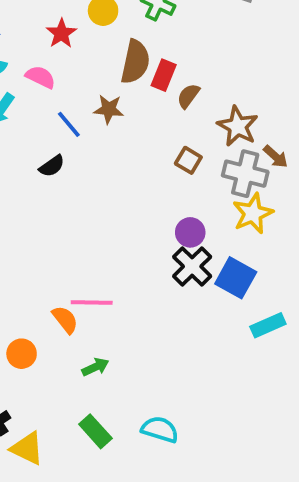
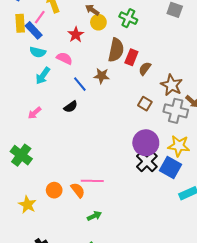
yellow star: (253, 213) -> (179, 146), moved, turned 30
purple circle: (190, 232) -> (146, 143), size x1.6
orange circle: (22, 354) -> (54, 190), moved

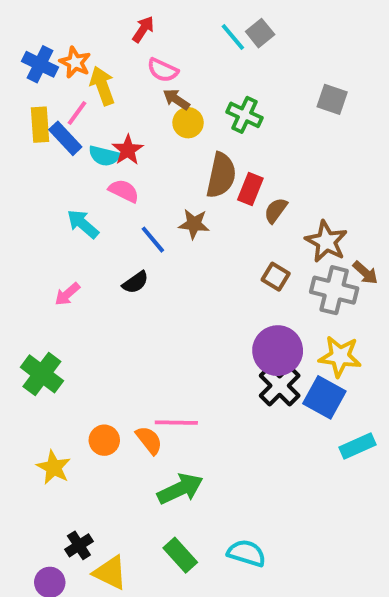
red star: (76, 35) -> (128, 150), moved
cyan semicircle: (38, 52) -> (104, 156), moved
cyan arrow: (43, 76) -> (83, 224), turned 96
green arrow: (94, 216) -> (180, 489), size x1.6

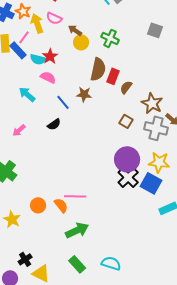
pink semicircle: (163, 70) -> (54, 18), moved

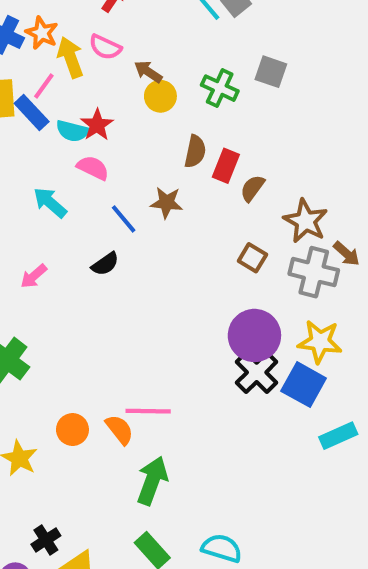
gray square: (155, 30) -> (271, 72), moved
brown semicircle: (98, 69) -> (195, 151), size x0.7
green arrow: (77, 230) -> (152, 481), turned -45

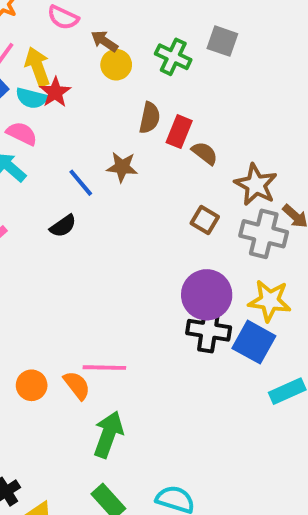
yellow arrow: (70, 57) -> (37, 67), moved
pink semicircle: (93, 168) -> (22, 134), moved
brown semicircle: (252, 188) -> (205, 153), turned 92
black cross: (257, 372) -> (209, 330), turned -36

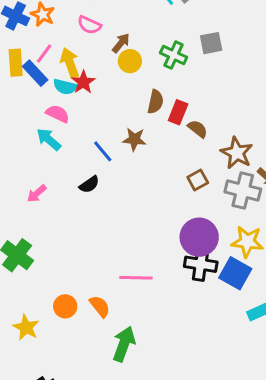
brown arrow: (104, 41) -> (121, 43), turned 95
gray square: (222, 41) -> (211, 43), turned -30
brown square: (205, 220) -> (198, 180), turned 30
pink line: (104, 368) -> (136, 278), moved

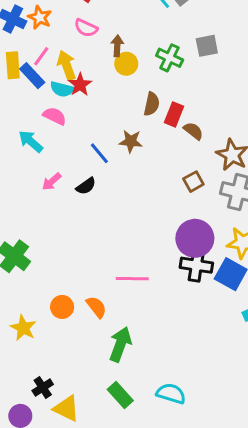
brown arrow: (121, 43) -> (117, 46), turned -36
cyan arrow: (49, 139) -> (31, 141), moved
pink arrow: (37, 194) -> (52, 182), moved

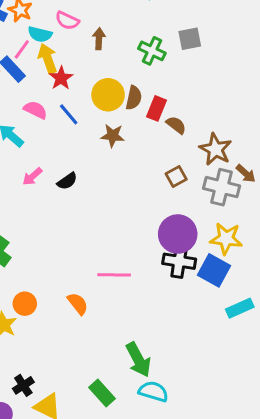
yellow circle: (126, 64) -> (108, 95), moved, size x1.4
cyan semicircle: (62, 89) -> (40, 34), moved
blue line: (99, 153) -> (69, 114), moved
orange circle: (62, 307) -> (25, 304), moved
green arrow: (120, 344) -> (138, 360), moved, turned 132

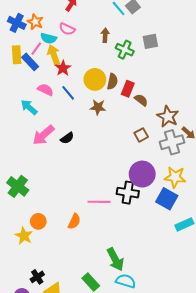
brown arrow: (99, 39) -> (105, 35), moved
pink arrow: (32, 177) -> (43, 135), size x1.6
gray cross: (222, 187) -> (172, 142), turned -30
black cross: (179, 261) -> (128, 193), moved
orange semicircle: (78, 304) -> (74, 221), turned 63

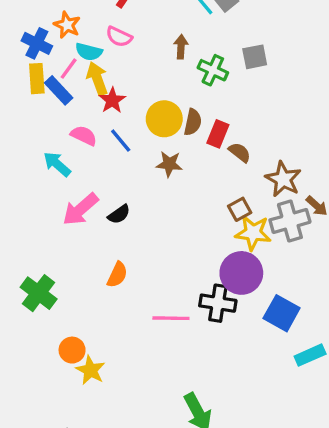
blue cross: (17, 23) -> (37, 43), moved
yellow star: (175, 177) -> (253, 233), moved
orange semicircle: (74, 221) -> (117, 275), moved
yellow star: (24, 236) -> (90, 370), moved

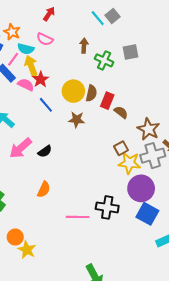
pink semicircle: (84, 136) -> (26, 85), moved
purple circle: (241, 273) -> (141, 188), moved

